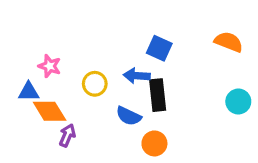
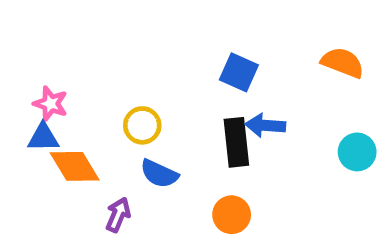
pink star: (50, 66) -> (51, 104), moved
blue arrow: (137, 76) -> (265, 125), moved
blue semicircle: (129, 116) -> (159, 174), moved
purple arrow: (67, 135) -> (118, 215), moved

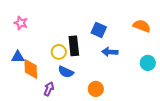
pink star: (51, 104) -> (21, 23), moved
black rectangle: (236, 142) -> (74, 46), moved
orange diamond: (75, 166) -> (31, 69), turned 30

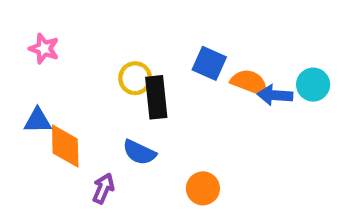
orange semicircle: (142, 26) -> (250, 82), moved
yellow circle: (59, 52) -> (135, 78), moved
blue arrow: (110, 52) -> (275, 95), moved
cyan circle: (148, 63) -> (313, 85), moved

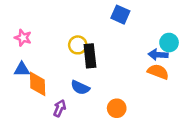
pink star: (44, 49) -> (23, 38), moved
blue square: (209, 63) -> (120, 15), moved
orange semicircle: (250, 82) -> (158, 72), moved
cyan circle: (313, 85) -> (169, 43), moved

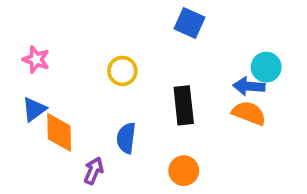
black rectangle: (90, 56) -> (184, 105), moved
blue triangle: (22, 69) -> (34, 109), turned -35
blue semicircle: (80, 88) -> (126, 138), turned 72

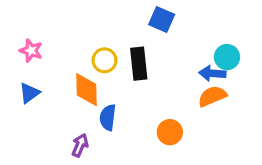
black rectangle: (184, 105) -> (139, 64), moved
orange semicircle: (249, 113) -> (212, 96), turned -44
orange diamond: (59, 132) -> (87, 90), moved
orange circle: (184, 171) -> (170, 132), moved

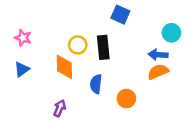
cyan circle: (227, 57) -> (171, 33), moved
blue semicircle: (108, 117) -> (96, 84), moved

